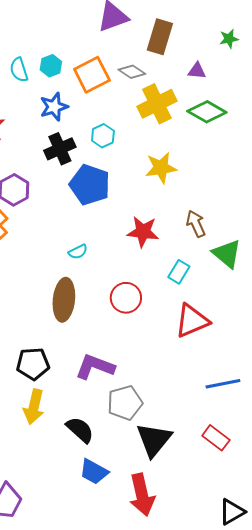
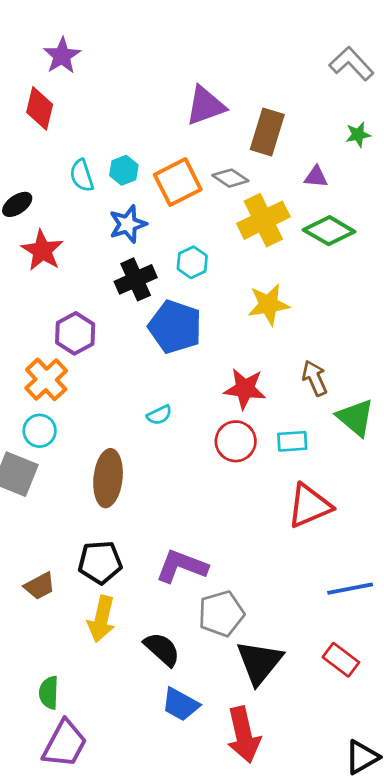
cyan rectangle: (179, 272) -> (292, 441), turned 55
red circle: (126, 298) -> (236, 441), moved
brown ellipse: (64, 300) -> (108, 478), moved

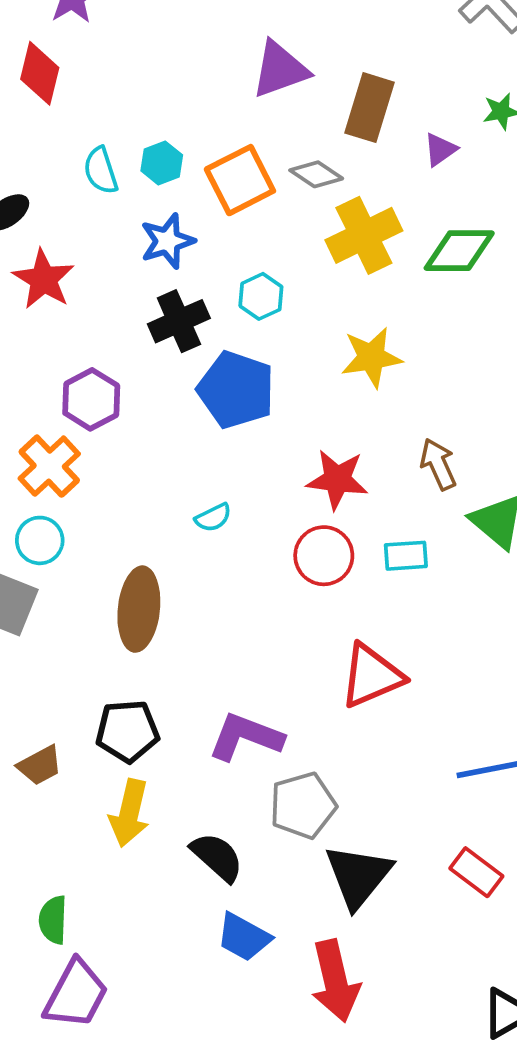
purple triangle: (316, 177) -> (440, 150), moved, turned -40
green diamond: (329, 231) -> (459, 251), turned -30
red triangle: (309, 506) -> (371, 676), moved

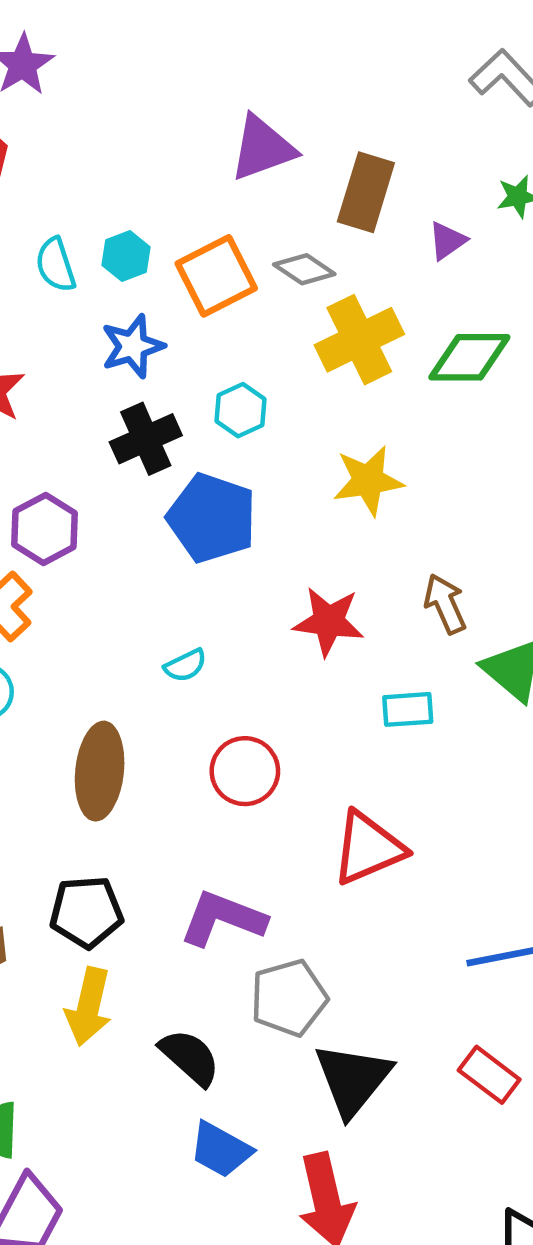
red circle: (324, 556) -> (245, 771), moved

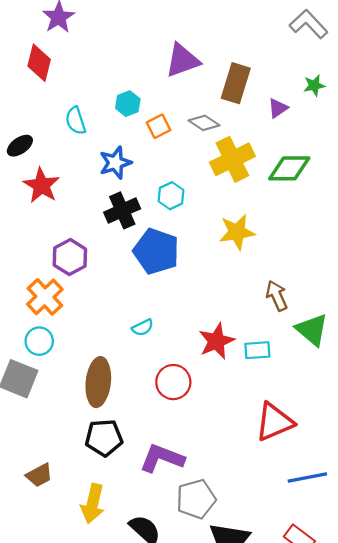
cyan hexagon: (126, 256) -> (128, 104), moved
orange square: (216, 276) -> (159, 126), size x0.6
red star: (329, 621) -> (216, 341), moved, turned -30
red triangle: (368, 848) -> (274, 422), moved
black pentagon: (86, 912) -> (104, 438), moved

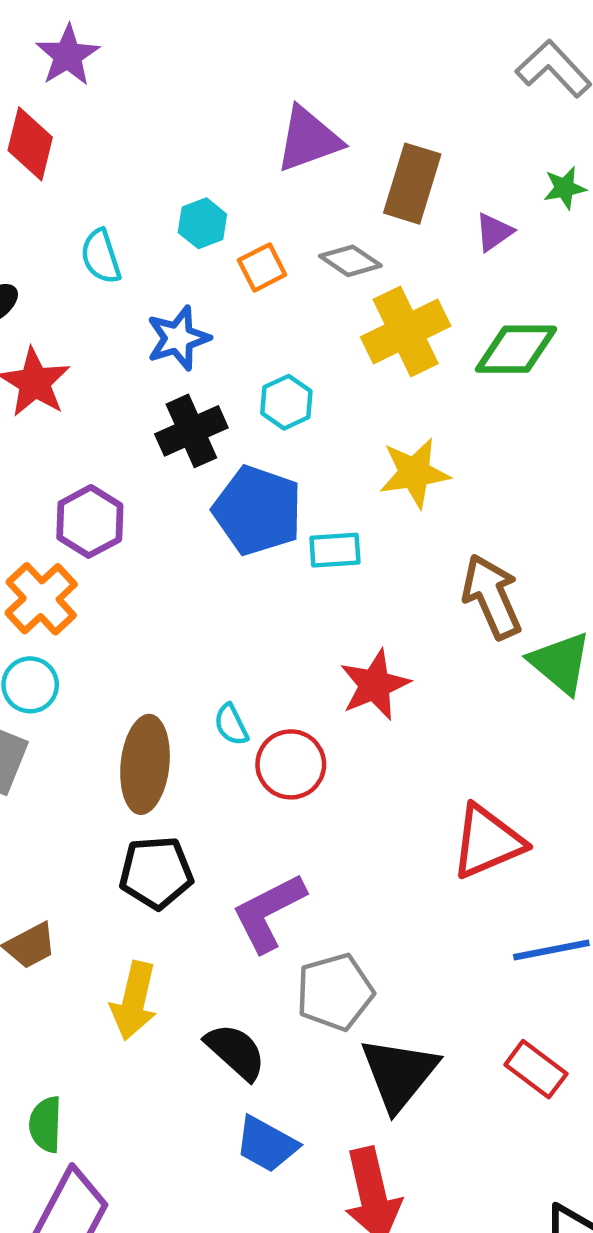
brown arrow: (277, 296) -> (492, 597), size x1.4
cyan semicircle: (143, 327) -> (231, 725), moved, turned 90
cyan rectangle: (257, 350) -> (335, 550), moved
purple L-shape: (162, 458) -> (269, 912), turned -48

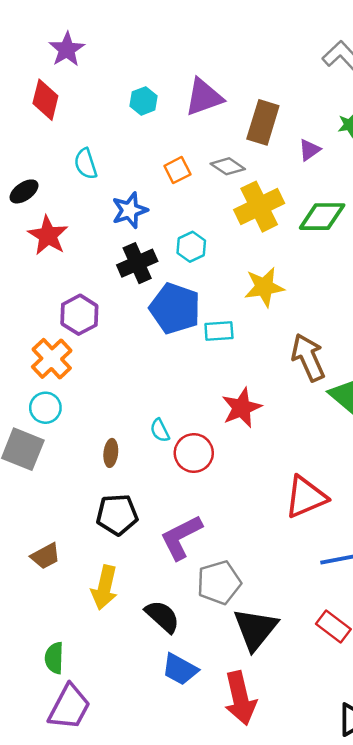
cyan hexagon: (202, 223) -> (143, 101), moved
brown ellipse: (145, 764) -> (111, 453), size x0.5

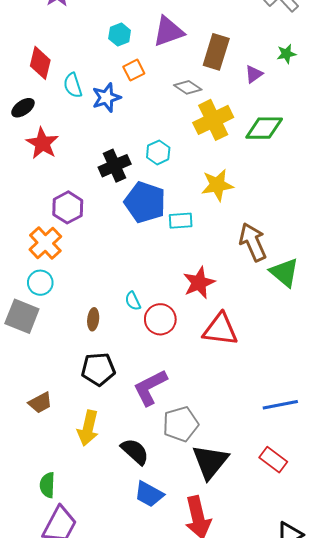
red diamond: (45, 100) -> (40, 63), moved
orange square: (177, 170) -> (134, 70), moved
blue star: (130, 210) -> (106, 98), moved
red triangle: (306, 497) -> (220, 329), moved, turned 30

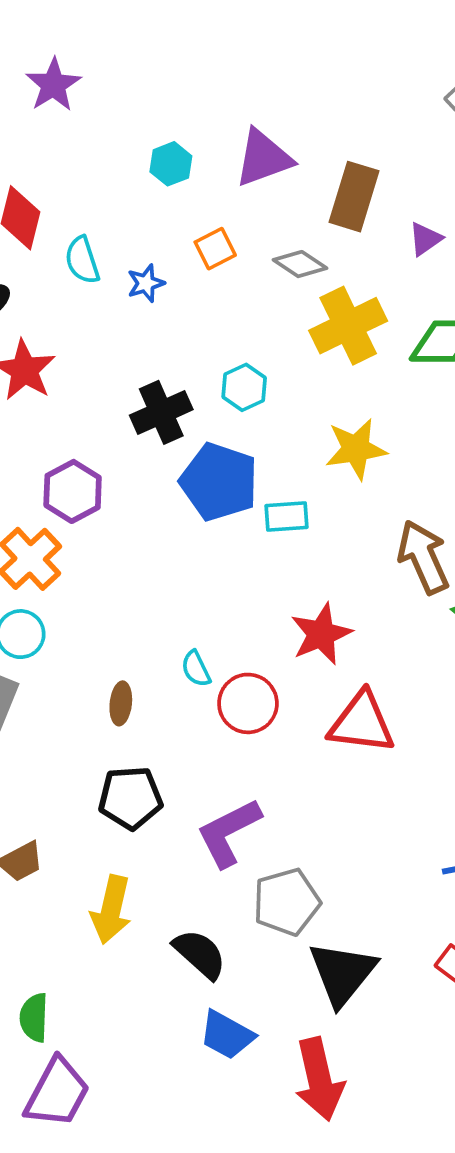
orange square: (134, 70) -> (215, 249), moved
blue star: (106, 98) -> (146, 283), size x0.7

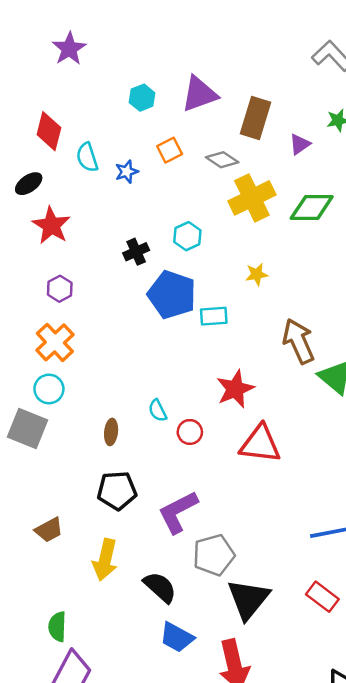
black cross: (161, 412) -> (136, 252), size x0.7
yellow star: (356, 449) -> (257, 274), size x0.6
purple hexagon: (73, 491) -> (60, 289), moved, size x0.7
red circle: (248, 703) -> (190, 432), size x0.7

